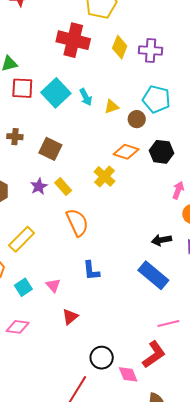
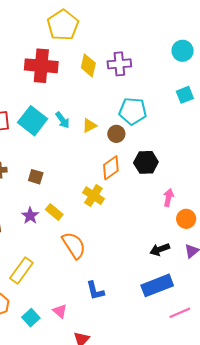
brown square: (50, 149) -> (36, 177), size x0.7
orange diamond: (126, 152) -> (111, 168), turned -45
blue rectangle: (153, 275) -> (157, 285), turned -52
pink line: (168, 323) -> (180, 313), moved

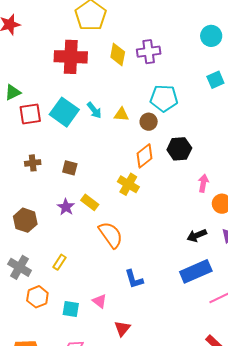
yellow triangle: (89, 125) -> (121, 114), turned 35
yellow rectangle: (21, 271) -> (59, 262), size x0.6
cyan square: (31, 318) -> (71, 309), turned -36

